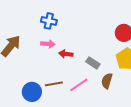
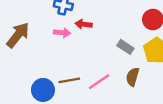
red arrow: (66, 54) -> (84, 24), moved
gray rectangle: (93, 63) -> (125, 47), moved

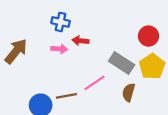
gray rectangle: (125, 47) -> (122, 63), size x1.5
pink line: (99, 82) -> (95, 83), moved

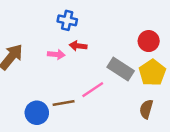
blue cross: (61, 22) -> (67, 20), moved
brown semicircle: (129, 92) -> (146, 109), moved

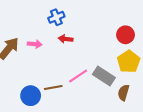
blue cross: (67, 20) -> (56, 17), turned -35
pink arrow: (56, 54) -> (35, 44), moved
gray rectangle: (121, 69) -> (104, 76), moved

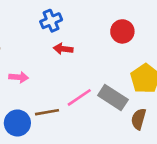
red circle: (126, 35) -> (122, 31), moved
pink arrow: (35, 44) -> (19, 77), moved

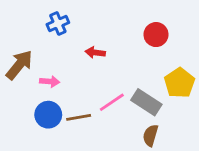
blue cross: (51, 21) -> (58, 23), moved
brown semicircle: (139, 119) -> (150, 135), moved
blue circle: (17, 123) -> (48, 115), moved

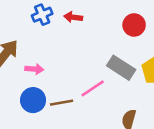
red arrow: (95, 53) -> (73, 17), moved
gray rectangle: (146, 102) -> (121, 68), moved

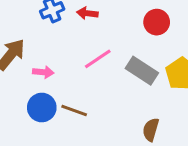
pink line: (93, 88) -> (98, 59), moved
brown line: (62, 103) -> (74, 110), turned 30

